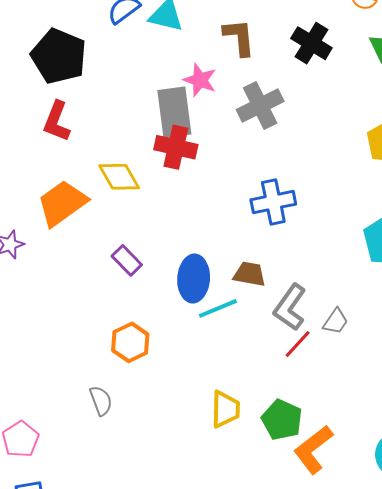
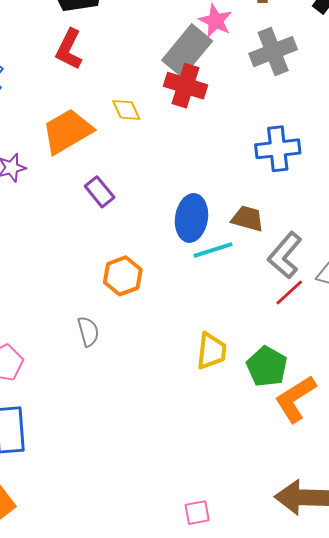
gray rectangle: (174, 112) -> (187, 51), turned 42
yellow diamond: (119, 177) -> (126, 110), size x0.7
purple rectangle: (127, 260) -> (100, 192), moved

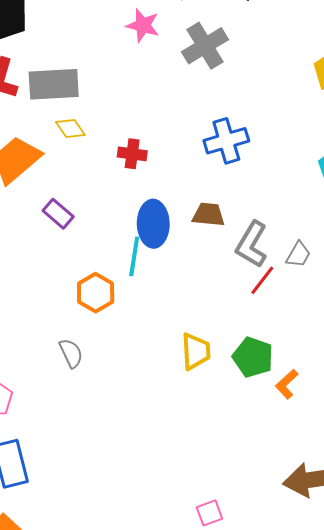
gray rectangle: (187, 51) -> (54, 84), moved, turned 57
red cross: (185, 86) -> (132, 154), moved, size x0.7
cyan line: (213, 250) -> (134, 256), moved, turned -54
orange L-shape: (295, 399) -> (287, 384), size x0.6

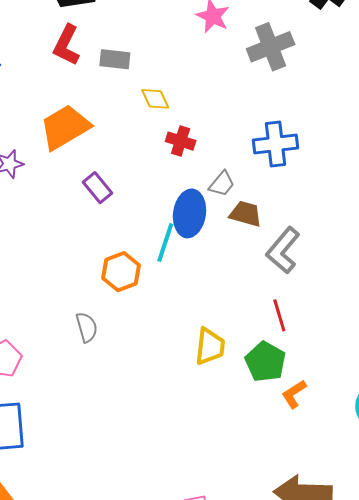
gray rectangle: (54, 84) -> (115, 59), size x0.6
yellow diamond: (70, 128) -> (155, 99), moved
gray trapezoid: (298, 255) -> (222, 184), moved
red line: (262, 280) -> (279, 315), moved, turned -64

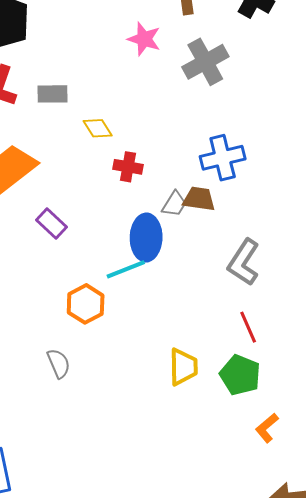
brown trapezoid: (246, 214) -> (199, 199), moved
cyan line: (165, 242) -> (126, 269), turned 57
orange L-shape: (294, 394) -> (267, 428), moved

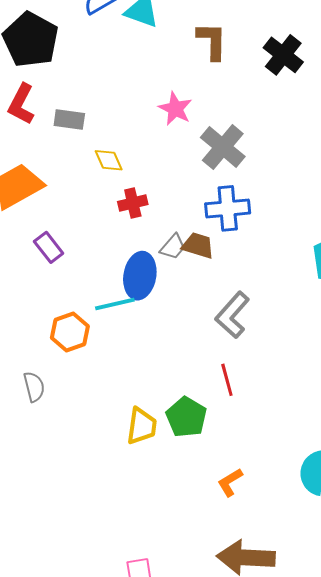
pink star: (144, 39) -> (175, 109), moved
gray cross: (205, 62) -> (223, 147), moved, turned -30
red cross: (128, 167) -> (133, 203), turned -32
yellow trapezoid: (183, 367) -> (142, 426), moved
green pentagon: (240, 375) -> (186, 417), moved

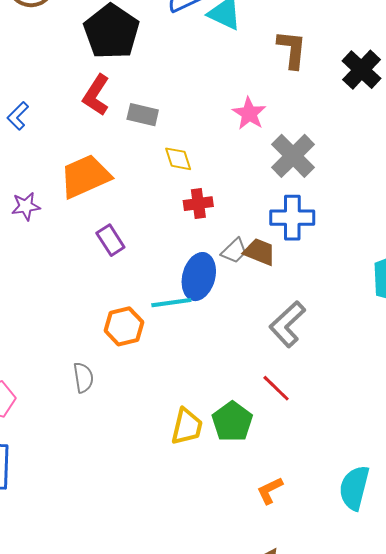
red line: (227, 380) -> (276, 388), turned -36

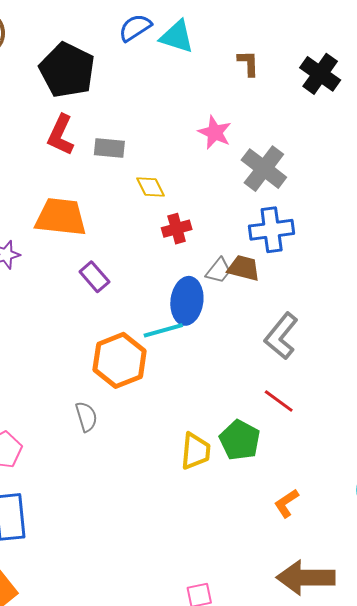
brown L-shape: (292, 49) -> (248, 63), size x0.7
orange trapezoid: (85, 176) -> (61, 217), turned 38
orange hexagon: (124, 326) -> (120, 360), size x1.4

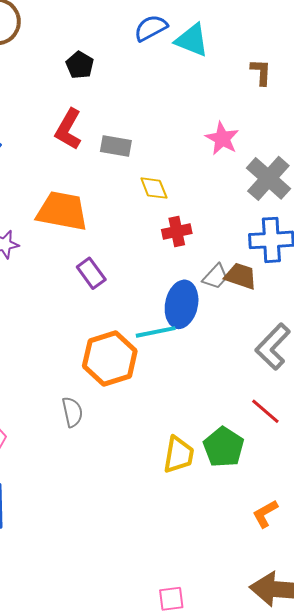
black pentagon: (67, 70) -> (80, 65), size x0.5

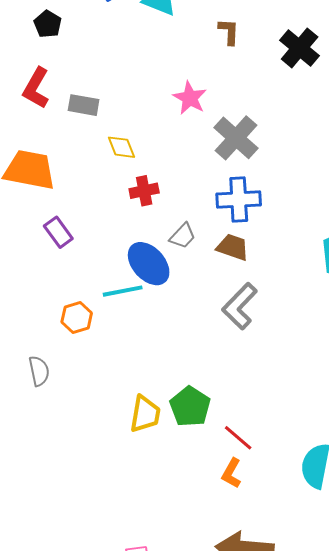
brown trapezoid: (241, 276) -> (233, 247), moved
blue ellipse: (182, 304) -> (149, 264), turned -54
orange hexagon: (110, 358) -> (77, 318), size x0.6
red line: (265, 411) -> (238, 438), moved
orange L-shape: (265, 514) -> (231, 473), turned -32

